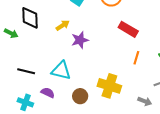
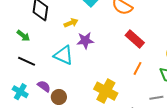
green arrow: (11, 33) -> (23, 36), moved
cyan triangle: (61, 71) -> (63, 55), moved
brown circle: (80, 96) -> (59, 97), moved

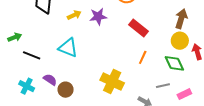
green arrow: (23, 36) -> (15, 37), moved, turned -56
purple star: (85, 41) -> (98, 16), moved

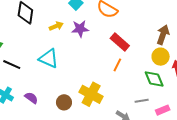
orange line: (143, 57) -> (117, 65), moved
purple semicircle: (50, 80) -> (31, 98), moved
brown circle: (66, 90) -> (64, 102), moved

